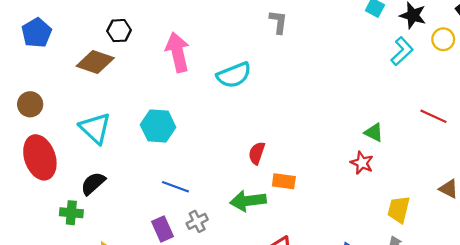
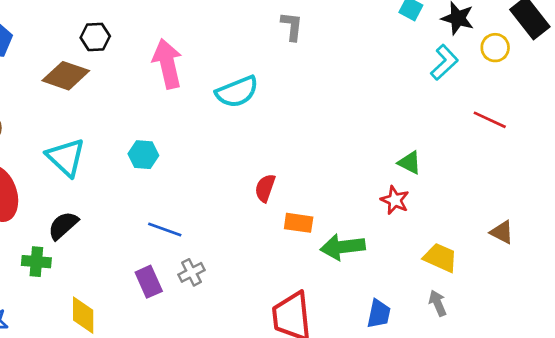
red line: (433, 116) -> (490, 120), moved
cyan hexagon: (158, 126) -> (143, 155), size x0.7
green arrow: (248, 201) -> (343, 247), moved
yellow trapezoid: (399, 209) -> (440, 258), turned 100

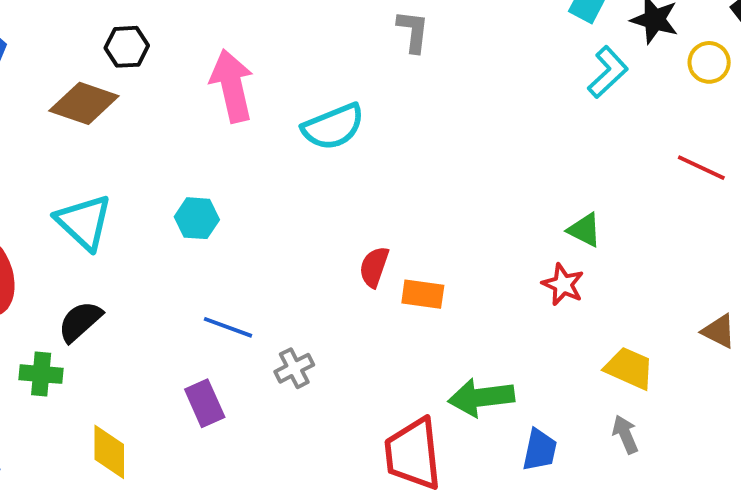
cyan L-shape: (444, 62) -> (608, 72), moved
orange rectangle: (299, 223) -> (423, 294), moved
green arrow: (343, 247) -> (481, 397), moved
gray cross: (192, 272) -> (294, 368), moved

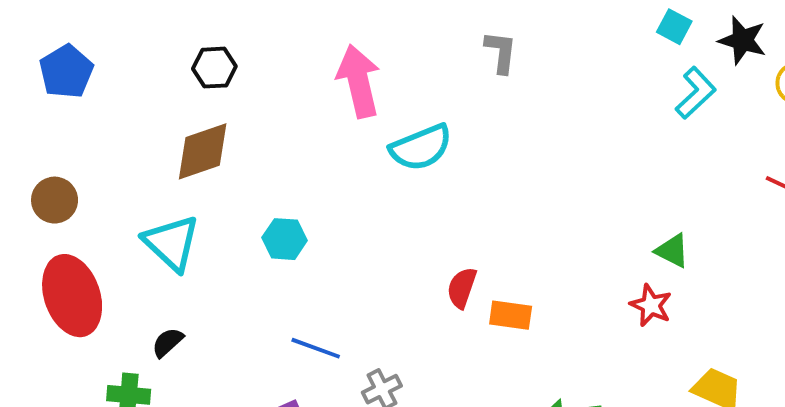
pink arrow: (232, 86) -> (359, 81), moved
brown diamond: (84, 103) -> (203, 151), moved, turned -38
black semicircle: (80, 321) -> (168, 342), size x0.7

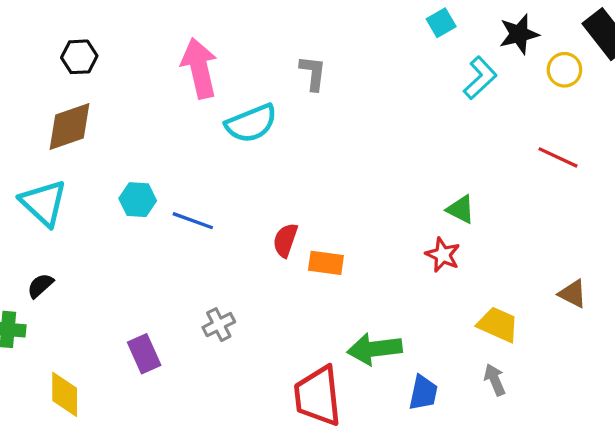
cyan square: (674, 27) -> (441, 23), moved, turned 32
black star: (742, 40) -> (519, 34), turned -30
gray L-shape: (501, 52) -> (313, 73), moved
blue line: (316, 348) -> (193, 221), moved

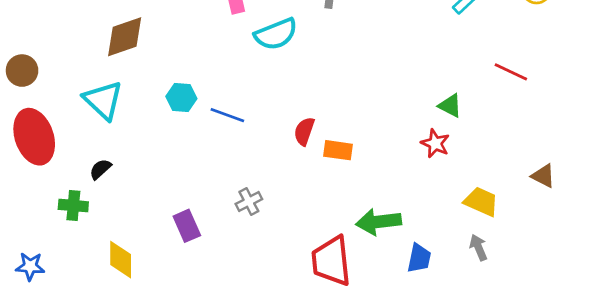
red line: (558, 157) -> (511, 72), moved

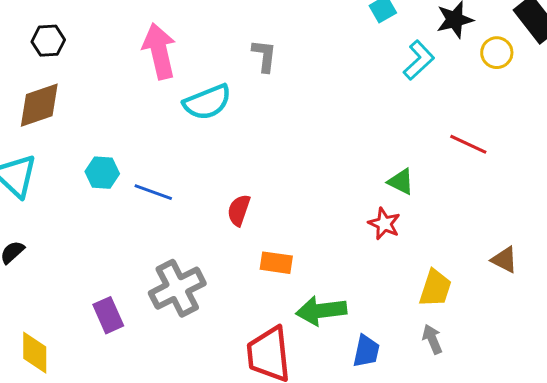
orange rectangle: (338, 150) -> (276, 263), moved
gray cross: (249, 202) -> (177, 288), size x1.8
yellow trapezoid: (481, 202) -> (435, 288), turned 84

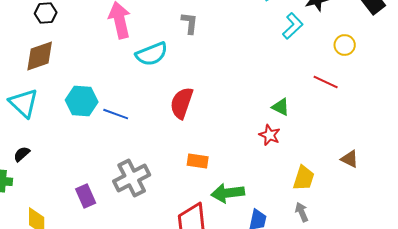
yellow circle: (497, 53) -> (345, 45), moved
cyan hexagon: (102, 173) -> (82, 101), size x1.4
red semicircle: (239, 210) -> (182, 103), moved, size x1.5

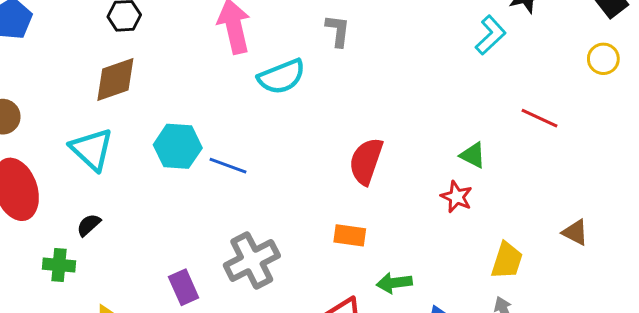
yellow circle: (345, 45) -> (603, 59), moved
red semicircle: (182, 103) -> (366, 161), moved
green arrow: (228, 193) -> (394, 283), size x0.7

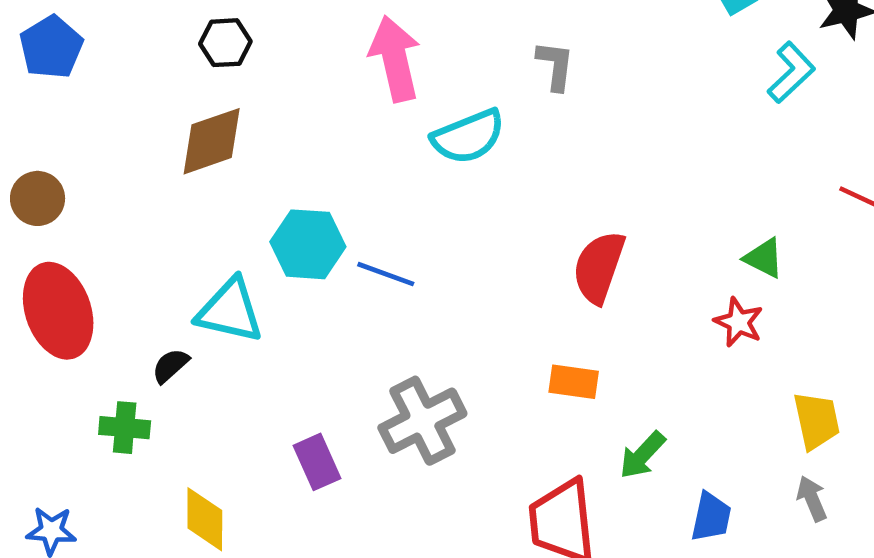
cyan triangle: (92, 149) -> (230, 311), moved, turned -30
yellow trapezoid: (507, 261) -> (817, 421), turned -30
green arrow: (394, 283) -> (642, 455), turned -40

